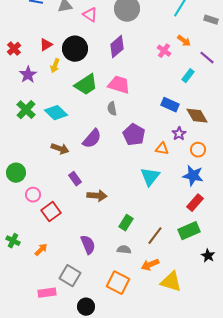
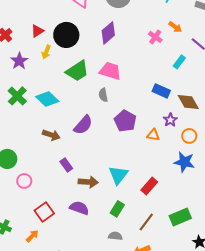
cyan triangle: (150, 177) -> (118, 175), moved
red rectangle: (195, 203) -> (149, 186), moved
red square: (51, 212) -> (44, 212), moved
purple semicircle: (88, 245) -> (79, 208), moved, turned -48

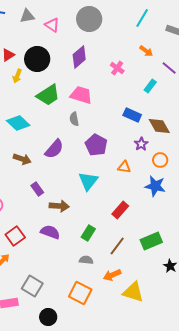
pink cross: (155, 37) -> (117, 68), moved
orange triangle: (153, 135) -> (124, 167), moved
cyan triangle: (118, 175) -> (88, 181), moved

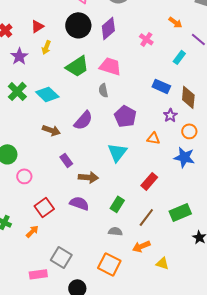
black circle: (37, 59) -> (78, 25), moved
brown diamond: (159, 126) -> (188, 97), turned 35
yellow triangle: (133, 292) -> (162, 263), size x0.6

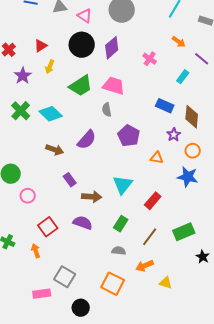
cyan triangle: (117, 152) -> (123, 185), moved
orange arrow: (32, 231) -> (36, 251), turned -64

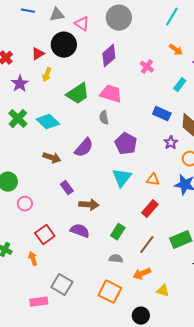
black circle: (82, 45) -> (64, 45), moved
orange triangle: (157, 158) -> (153, 180), moved
cyan triangle: (123, 185) -> (122, 178), moved
black circle: (81, 308) -> (141, 316), moved

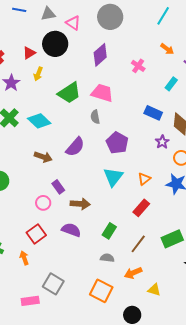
orange triangle: (153, 180) -> (144, 179), turned -48
pink circle: (25, 204) -> (43, 203), moved

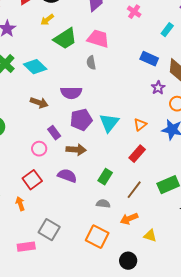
yellow arrow: (38, 74) -> (47, 20), moved, turned 32
purple pentagon: (117, 143) -> (81, 120), moved, turned 30
purple semicircle: (75, 147) -> (71, 93), turned 50

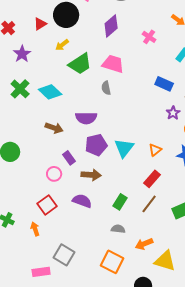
brown line: (134, 190) -> (149, 204), moved
yellow triangle: (150, 236) -> (165, 261), size x1.6

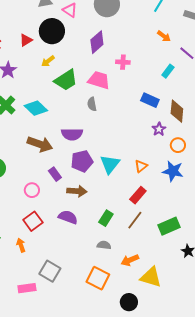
pink cross: (149, 37) -> (123, 62), moved, turned -32
brown arrow: (54, 128) -> (40, 144), size x1.4
pink circle: (54, 174) -> (32, 190), moved

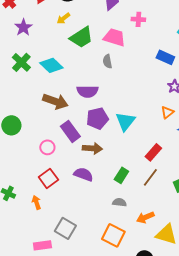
orange triangle: (141, 166) -> (167, 112), moved
purple rectangle: (55, 174) -> (70, 131), size x1.5

